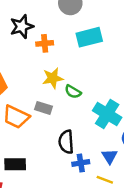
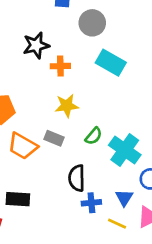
cyan rectangle: (89, 37) -> (111, 63), turned 40
green semicircle: (73, 92) -> (94, 136), moved, turned -84

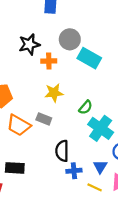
gray circle: (92, 23) -> (70, 39), moved
green semicircle: (94, 136) -> (86, 107), moved

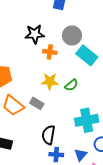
green semicircle: (86, 107) -> (71, 85), moved
cyan cross: (101, 128) -> (87, 120), turned 35

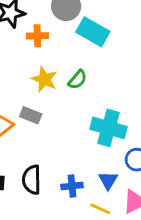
yellow star: (50, 81) -> (44, 79), turned 30
cyan cross: (87, 120) -> (109, 128), turned 35
black semicircle: (49, 135) -> (32, 180), moved

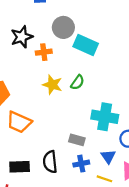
gray rectangle: (31, 115) -> (77, 140), moved

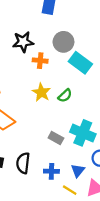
gray rectangle: (77, 140) -> (56, 138), moved

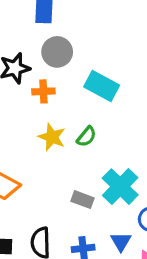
gray circle: (63, 42) -> (57, 52), moved
cyan cross: (83, 133) -> (120, 187), turned 30

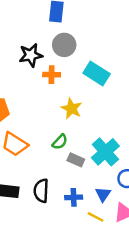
yellow star: (52, 137) -> (71, 109), moved
green semicircle: (86, 137) -> (60, 142), moved

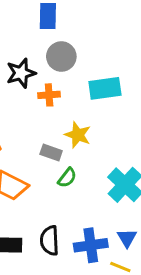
cyan rectangle: (97, 74) -> (105, 88), turned -35
gray rectangle: (76, 160) -> (51, 152), moved
blue cross: (74, 197) -> (91, 245), size x1.5

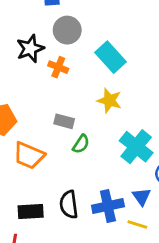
cyan rectangle: (105, 88) -> (111, 57), turned 60
orange cross: (49, 95) -> (58, 67), turned 30
yellow star: (78, 135) -> (109, 101), moved

